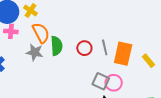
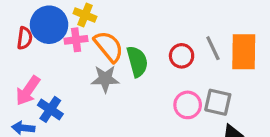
pink cross: (11, 31) -> (76, 40), moved
pink circle: (114, 83) -> (188, 105), moved

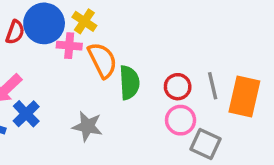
gray star: (105, 79) -> (87, 126), moved
pink circle: (188, 105) -> (181, 120), moved

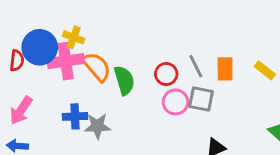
pink cross: (69, 46) -> (66, 61), size x1.6
orange rectangle: (244, 96) -> (225, 69), size x0.7
blue cross: (26, 114) -> (75, 116), moved, turned -35
gray square: (206, 144) -> (201, 99), moved

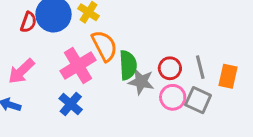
pink cross: (66, 61) -> (78, 66), moved, turned -36
blue cross: (75, 116) -> (71, 104), moved, turned 30
gray star: (97, 126) -> (141, 82), moved

